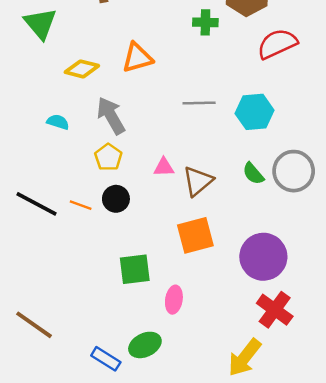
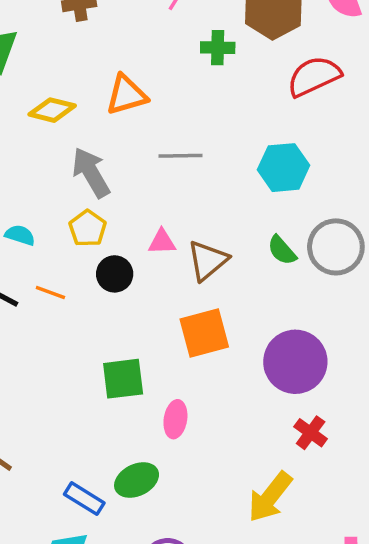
gray line: (199, 103) -> (180, 156), moved
cyan semicircle: (58, 122) -> (20, 235), moved
black circle: (116, 199) -> (115, 274), moved
red cross: (275, 310) -> (311, 433), size x0.7

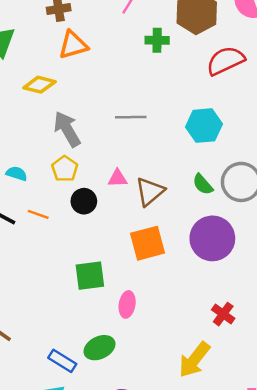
orange triangle: (126, 95) -> (73, 45), moved
purple circle: (295, 362) -> (212, 238), moved

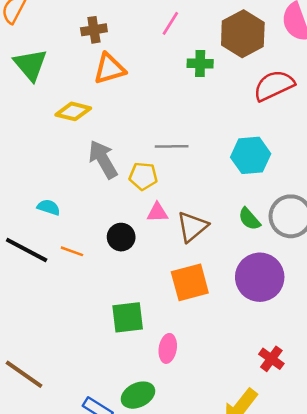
yellow pentagon: (65, 169) -> (143, 176), moved, turned -30

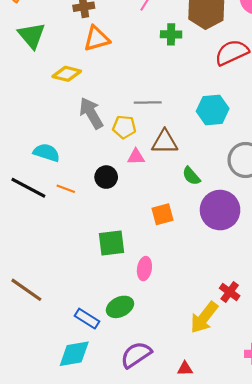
cyan semicircle: (49, 207) -> (47, 153), size x1.4
green semicircle: (249, 219) -> (191, 176), moved
brown triangle: (192, 227) -> (165, 142), moved, turned 40
orange square: (190, 282) -> (163, 214), size x0.7
red cross: (271, 359) -> (230, 292), moved

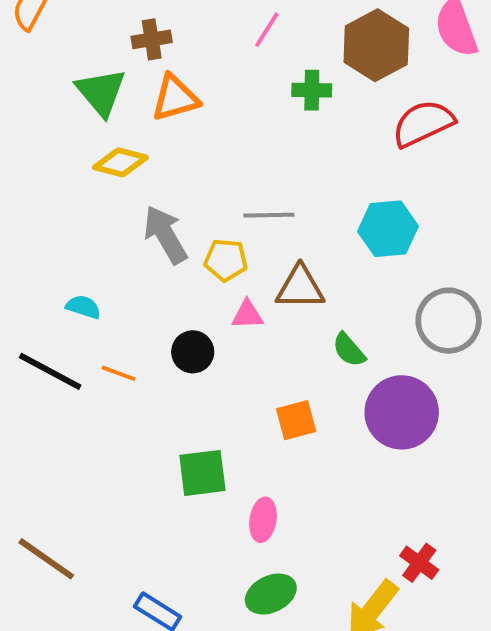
green triangle: (32, 35) -> (101, 92), moved
cyan semicircle: (47, 153) -> (83, 307), size x0.7
green ellipse: (120, 307) -> (271, 594), moved

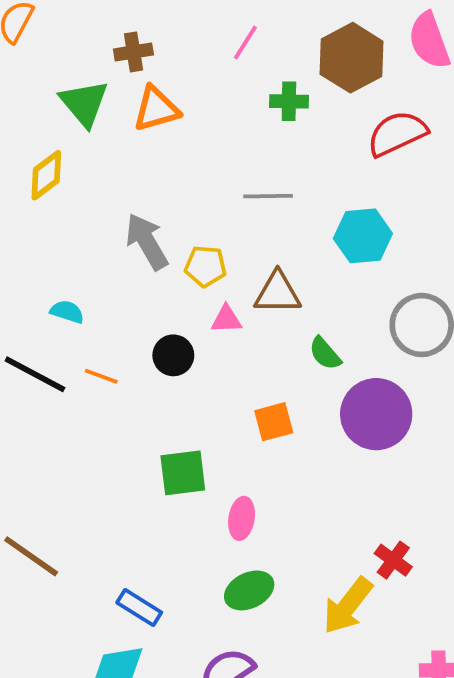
yellow diamond: (120, 162) -> (46, 175), moved, turned -51
gray line: (269, 215) -> (268, 196), moved

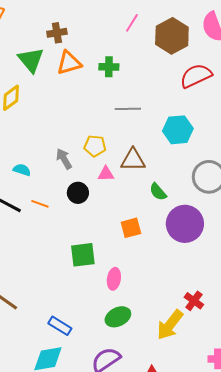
pink line: (245, 43) -> (132, 23), moved
green cross: (289, 101) -> (109, 67), moved
gray arrow: (147, 242) -> (64, 159), moved, size x0.7

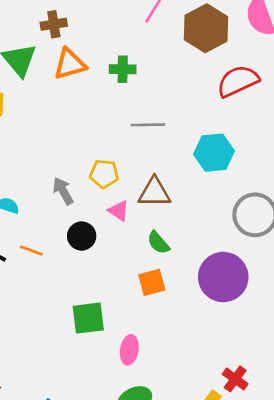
pink triangle: (106, 174) -> (119, 211), turned 36
green semicircle: (158, 192) -> (158, 243), moved

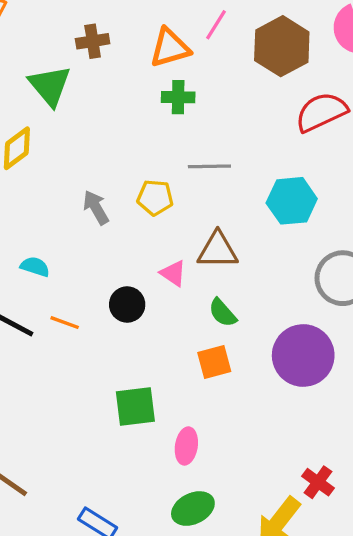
orange triangle: (70, 64) -> (170, 48), moved
yellow pentagon: (104, 174) -> (155, 198), moved
gray arrow: (63, 191) -> (96, 207), moved

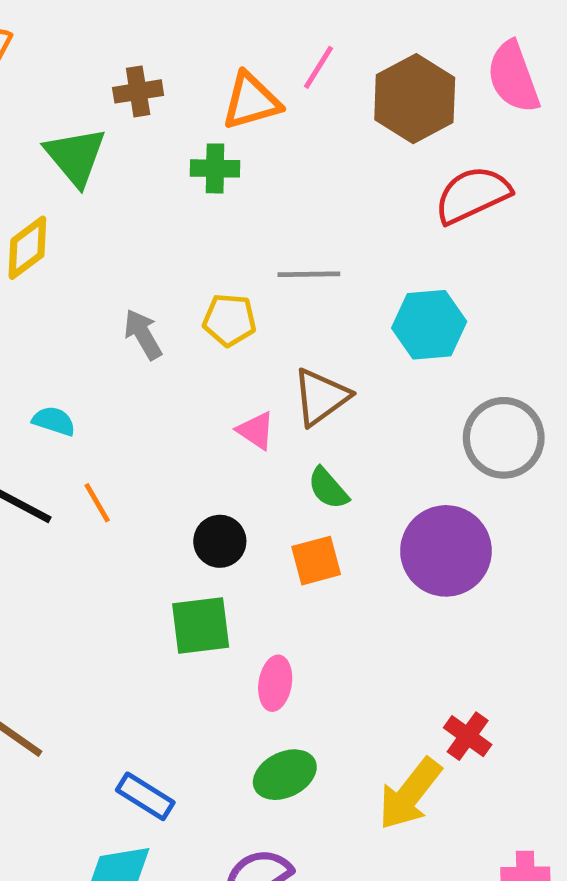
green cross: (178, 97) -> (215, 168), moved
brown triangle: (218, 250) -> (321, 397), turned -36
black circle: (127, 304) -> (220, 541), moved
orange line: (65, 323) -> (97, 503), turned 40

